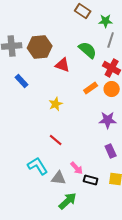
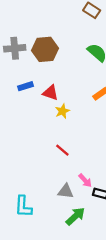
red triangle: (63, 65) -> (50, 93), moved
blue rectangle: (22, 81) -> (26, 86), turned -64
cyan L-shape: (38, 166) -> (23, 206), moved, turned -145

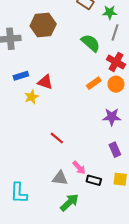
brown hexagon: (45, 49) -> (43, 25), moved
yellow star: (62, 111) -> (31, 97), moved

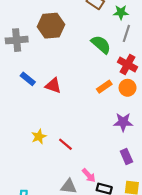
blue rectangle: (21, 76) -> (28, 79), turned 56
yellow star: (31, 97) -> (39, 137), moved

